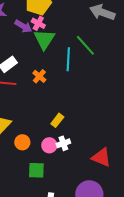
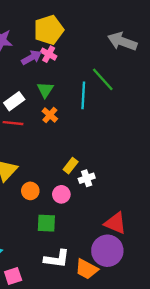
purple arrow: (23, 26) -> (31, 58), turned -60
green triangle: (44, 39) -> (45, 90), moved, size x0.7
white cross: (63, 143) -> (87, 178), moved
red triangle: (101, 157) -> (115, 223), moved

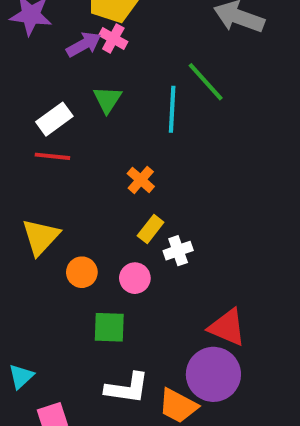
orange cross: (50, 115) -> (141, 180), moved

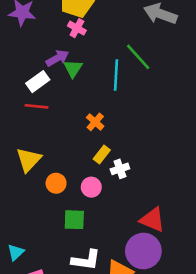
purple arrow: (84, 44) -> (57, 58), moved

